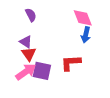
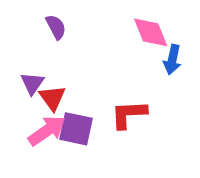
blue arrow: (86, 35) -> (172, 60), moved
purple triangle: (26, 42) -> (32, 83), moved, turned 32

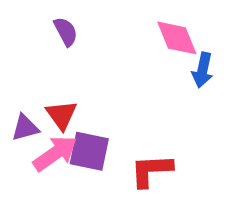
purple triangle: (32, 83) -> (25, 128), moved, turned 40
red L-shape: (129, 114) -> (151, 170), moved

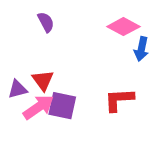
pink diamond: (177, 38) -> (123, 27), turned -40
red L-shape: (151, 170) -> (119, 100), moved

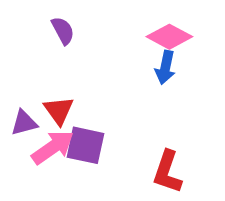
blue arrow: (141, 49) -> (165, 67), moved
red L-shape: (119, 100) -> (167, 172), moved, turned -68

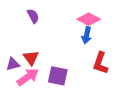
purple square: (85, 145) -> (58, 76), moved
red L-shape: (167, 172) -> (100, 63), moved

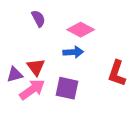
pink diamond: (89, 19) -> (81, 30), moved
blue arrow: (87, 35) -> (73, 52), moved, turned -105

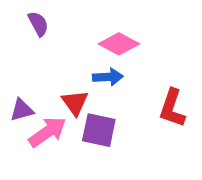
purple semicircle: (38, 19) -> (38, 24), moved
red triangle: (36, 67) -> (75, 103), moved

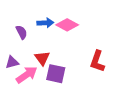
purple semicircle: (38, 24) -> (21, 32), moved
blue arrow: (108, 77) -> (45, 23), moved

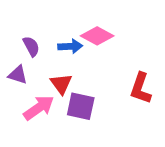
blue arrow: (45, 23) -> (70, 46), moved
purple triangle: (12, 62) -> (18, 75), moved, turned 32

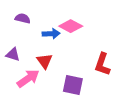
purple semicircle: (31, 46) -> (23, 18), moved, turned -48
purple square: (81, 106) -> (73, 85), moved

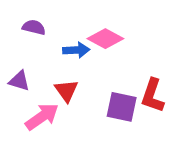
purple square: (73, 85) -> (122, 107), moved

